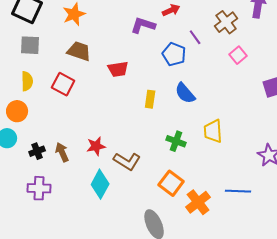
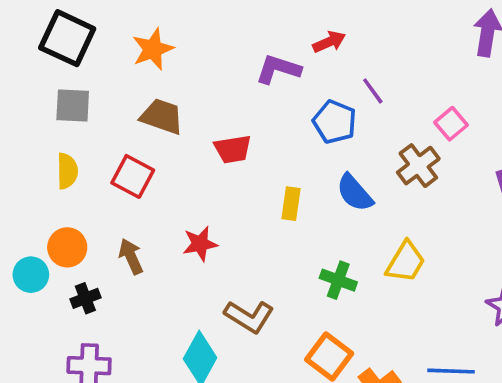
brown cross: (226, 22) -> (418, 166), moved
orange circle: (17, 111) -> (67, 247), moved
yellow trapezoid: (213, 131) -> (406, 262), turned -145
red star: (96, 146) -> (200, 244), moved
brown arrow: (62, 152) -> (131, 256), moved

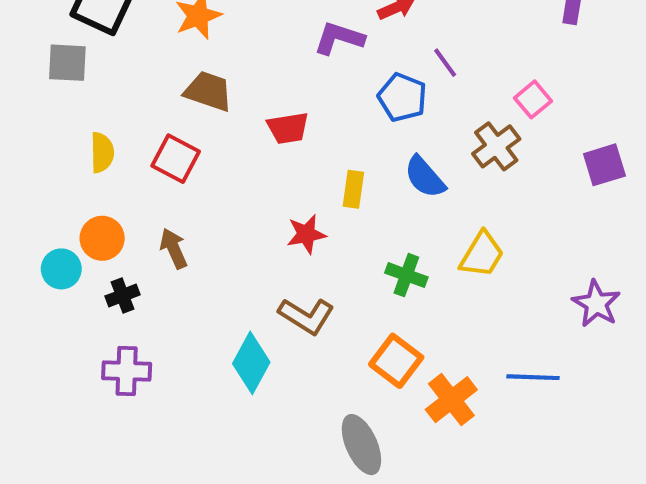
gray square: (73, 106) -> (67, 63), moved
red star: (200, 244) -> (306, 234), moved

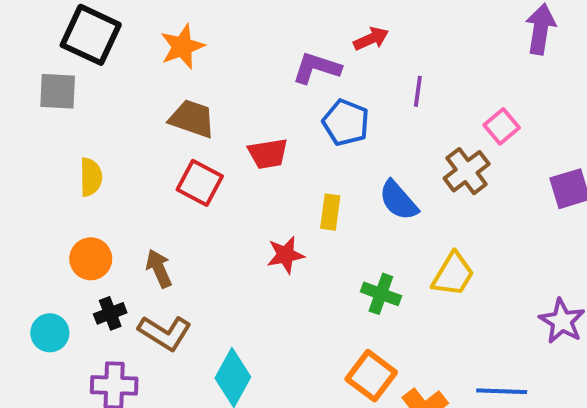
purple line: (445, 63) -> (418, 91), turned 44
blue pentagon: (402, 97) -> (346, 122), moved
red square: (176, 159) -> (200, 183), moved
cyan circle: (61, 269) -> (50, 333), moved
brown L-shape: (306, 316) -> (165, 333), moved

